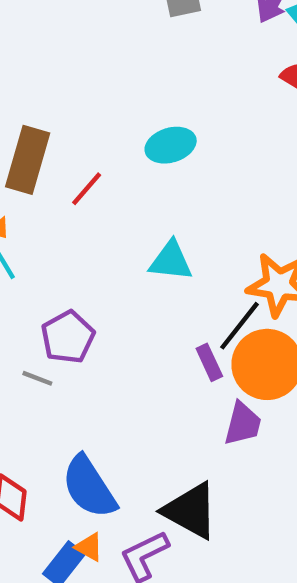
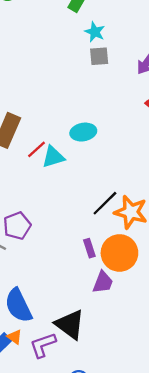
cyan triangle: (171, 261) -> (53, 157), moved, turned -30
black line: (240, 326) -> (105, 203), moved

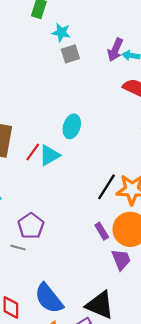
cyan ellipse: (83, 132) -> (72, 126), turned -50
purple trapezoid: (103, 282) -> (121, 260), turned -30

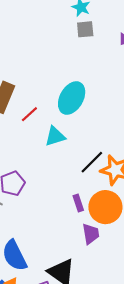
cyan ellipse: (72, 126) -> (72, 98), size x1.4
cyan triangle: (49, 155) -> (55, 136), moved

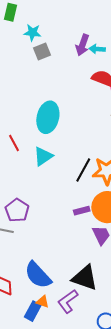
red line: (29, 114) -> (14, 143), turned -60
purple rectangle: (78, 203) -> (82, 211), turned -70

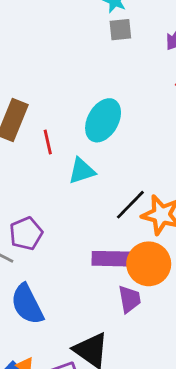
purple rectangle: (82, 211) -> (113, 259), size x1.8
blue semicircle: (38, 275) -> (27, 304), moved

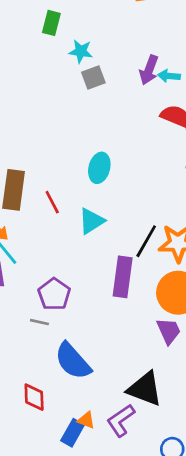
cyan ellipse: (103, 120) -> (99, 168), size x0.7
purple rectangle: (113, 259) -> (123, 277), moved, turned -69

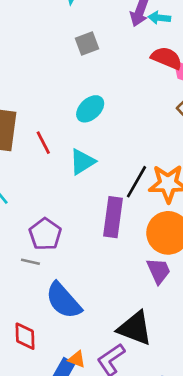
gray square: (93, 78) -> (87, 44), moved
cyan ellipse: (99, 168) -> (90, 109), turned 32

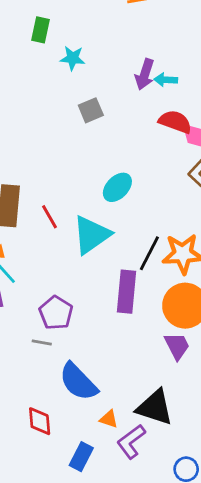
cyan ellipse: (90, 109) -> (117, 187), moved
cyan triangle: (82, 162) -> (92, 235), size x1.4
orange triangle: (77, 359) -> (109, 419), moved

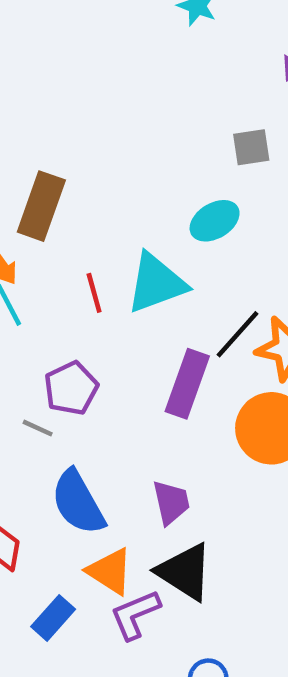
gray square: (91, 110) -> (251, 147), moved
red line: (50, 217) -> (94, 293), moved
purple trapezoid: (177, 346) -> (171, 502), moved
orange triangle: (109, 419) -> (110, 571), size x1.6

